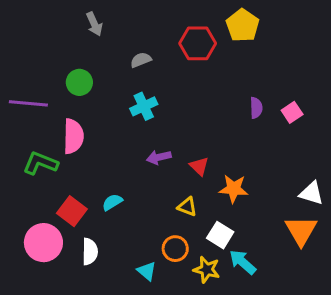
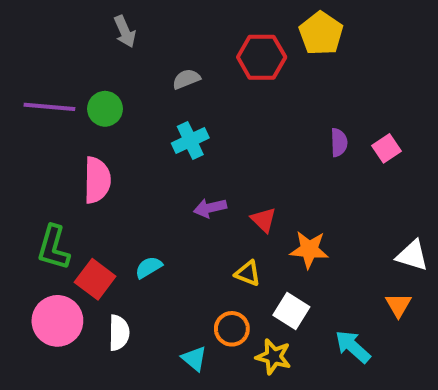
purple line: (28, 103) -> (49, 107), moved
green L-shape: (40, 163) -> (53, 248), moved, turned -96
orange triangle: (301, 231) -> (398, 305), size x0.6
cyan arrow: (243, 262) -> (353, 347), moved

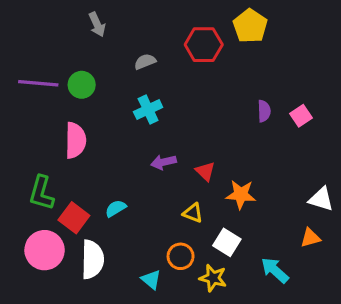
orange triangle: (398, 305) -> (310, 238), turned 45
white semicircle: (119, 333) -> (92, 259), size x1.4

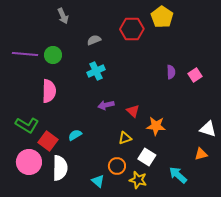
green L-shape: (41, 193) -> (27, 125), turned -75
yellow triangle: (193, 213) -> (125, 138), turned -40

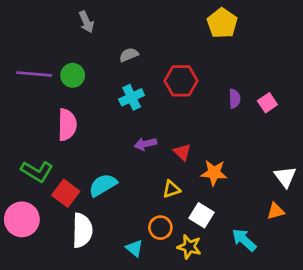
red hexagon: (132, 29) -> (181, 81), moved
white triangle: (208, 129) -> (285, 177), turned 36
cyan semicircle: (75, 135) -> (103, 185), size x1.5
pink circle: (29, 162) -> (22, 219), moved

